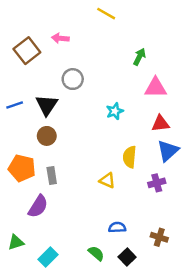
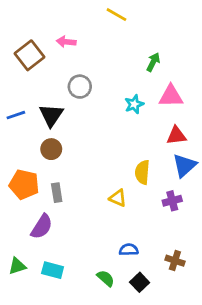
cyan star: (115, 111) -> (134, 104), moved
cyan rectangle: (48, 257) -> (53, 270), moved, turned 60

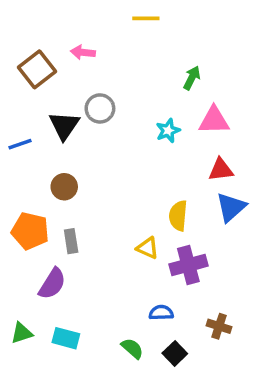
yellow line: (116, 15) -> (146, 18), turned -30
black triangle: (51, 115) -> (64, 125), moved
purple cross: (172, 201) -> (188, 265), moved, size x1.5

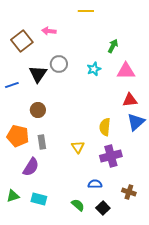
cyan star: (168, 131) -> (94, 69), moved
yellow triangle: (148, 248) -> (78, 147), moved, turned 32

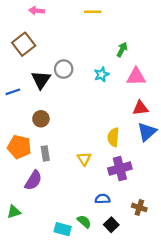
pink arrow: (49, 31) -> (37, 11), moved
cyan rectangle: (39, 199) -> (63, 229), moved

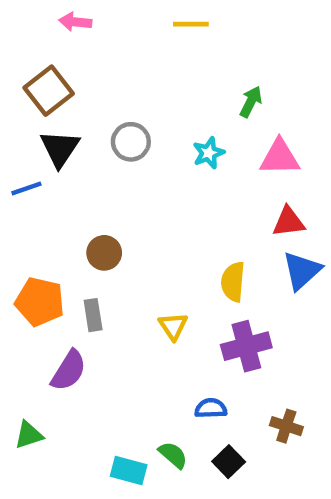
black triangle: (41, 80) -> (60, 148), moved
brown circle: (41, 119) -> (104, 253), moved

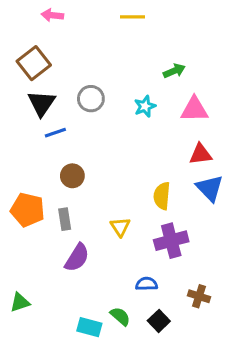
green arrow: (251, 102) -> (174, 71), turned 40
blue line: (26, 188) -> (55, 133), moved
blue triangle: (302, 271) -> (210, 188), turned -32
purple semicircle: (69, 371) -> (77, 258), moved

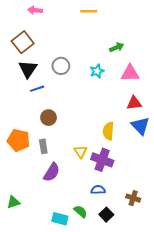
purple cross: (171, 241) -> (102, 160), moved, turned 35

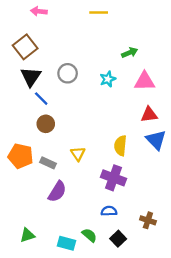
blue line: (37, 89) -> (41, 99), turned 64
brown circle: (49, 118) -> (46, 124), moved
gray rectangle: (43, 146) -> (48, 163), turned -56
yellow triangle: (80, 152) -> (78, 154), moved
green triangle: (13, 202) -> (27, 235), moved

